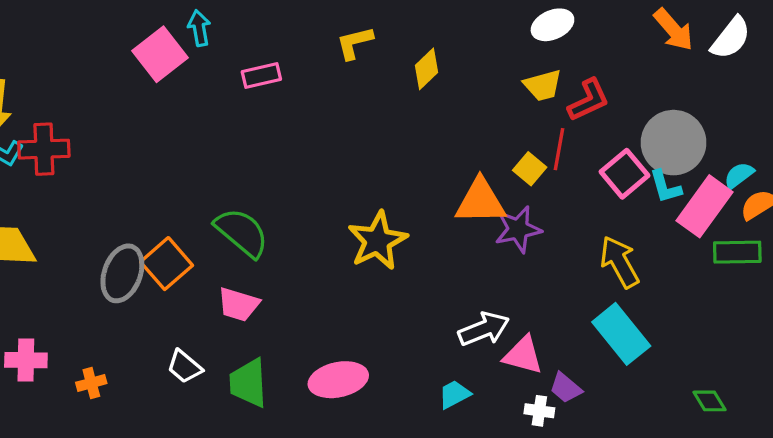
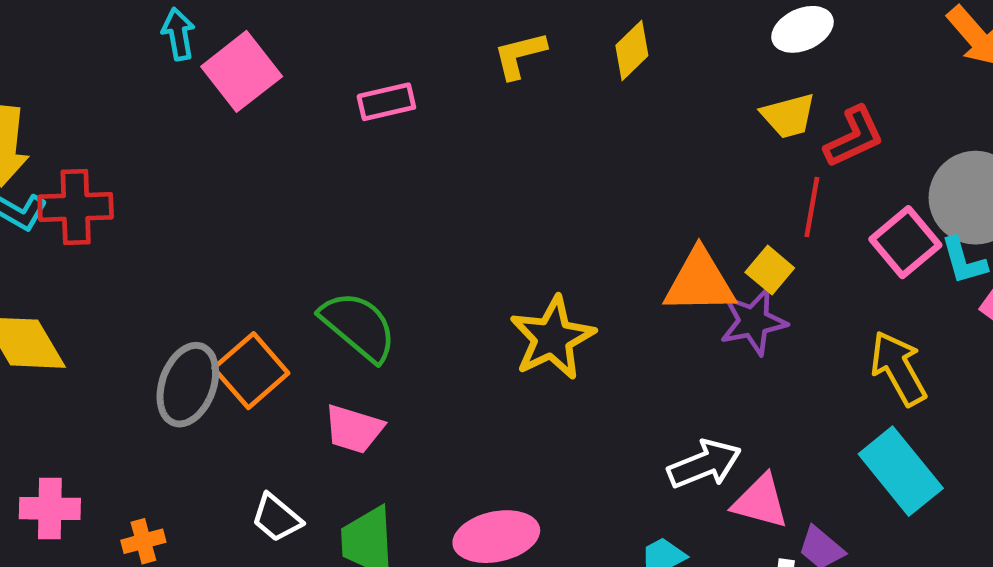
cyan arrow: (199, 28) -> (178, 34), moved
yellow diamond: (427, 69) -> (632, 50), moved
yellow square: (530, 169) -> (770, 270), moved

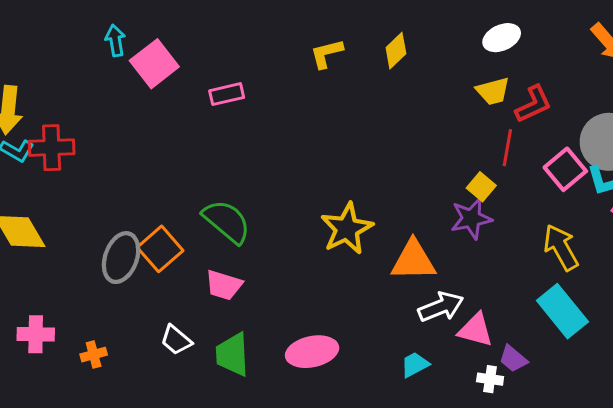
pink rectangle: (386, 102) -> (227, 94), moved
orange triangle: (700, 282) -> (413, 260), moved

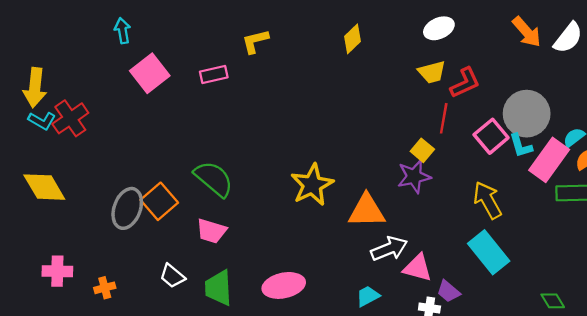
yellow L-shape: (327, 54) -> (255, 41), moved
pink square: (154, 64) -> (150, 73), moved
red cross: (52, 148) -> (70, 118), turned -33

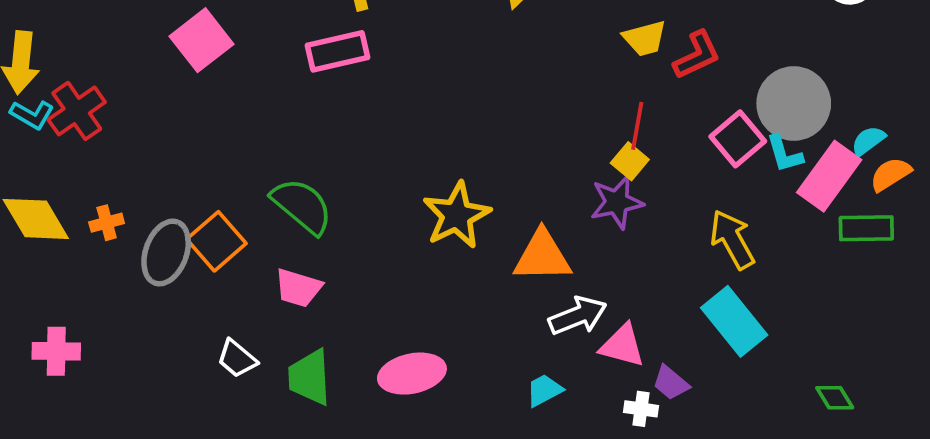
pink rectangle: (214, 75) -> (337, 51), moved, size x1.4
red line: (444, 118) -> (637, 126), moved
orange cross: (105, 288) -> (107, 223), moved

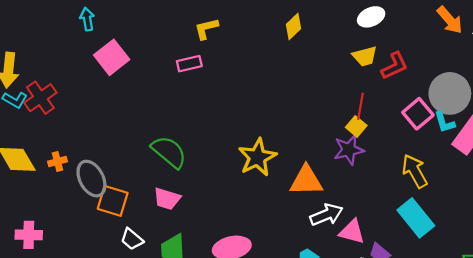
pink rectangle: (337, 51) -> (189, 64), size x0.7
orange square: (216, 241) -> (113, 201), moved, turned -32
gray ellipse: (166, 252) -> (91, 179), turned -48

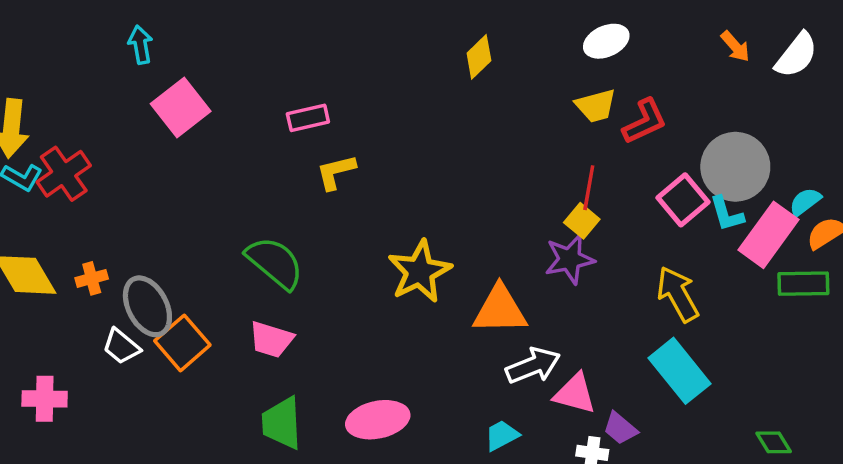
orange arrow: (450, 20) -> (735, 46), size x0.7
yellow L-shape: (206, 29) -> (336, 172), moved
orange square: (113, 201) -> (182, 343), turned 32
white trapezoid: (132, 239) -> (121, 346), moved

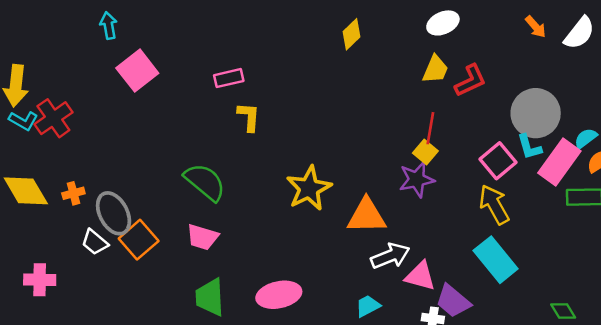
yellow trapezoid: (596, 106) -> (435, 69), turned -52
yellow L-shape: (336, 172) -> (249, 117), turned 108
pink square: (683, 200) -> (498, 161), moved
purple trapezoid: (620, 428) -> (453, 301), size x1.4

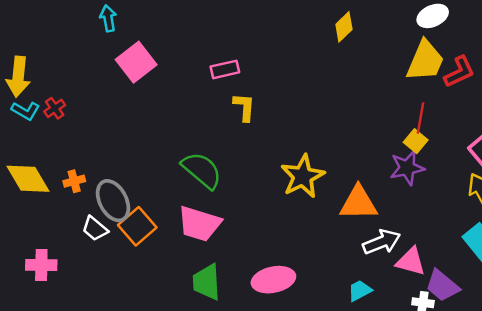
yellow trapezoid: (435, 69) -> (425, 61), size x1.5
red cross: (53, 118) -> (55, 108), size x0.6
pink trapezoid: (202, 237) -> (199, 224), size x1.4

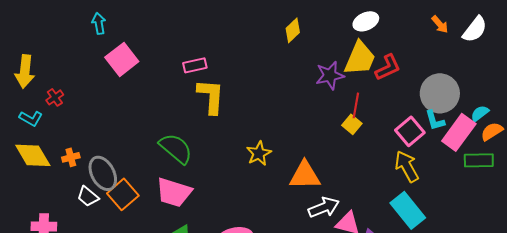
yellow L-shape: (244, 107) -> (211, 96), size x1.5
cyan L-shape: (26, 111) -> (31, 118), moved
purple star: (407, 168) -> (330, 75), moved
yellow star: (303, 176) -> (259, 153), size x0.7

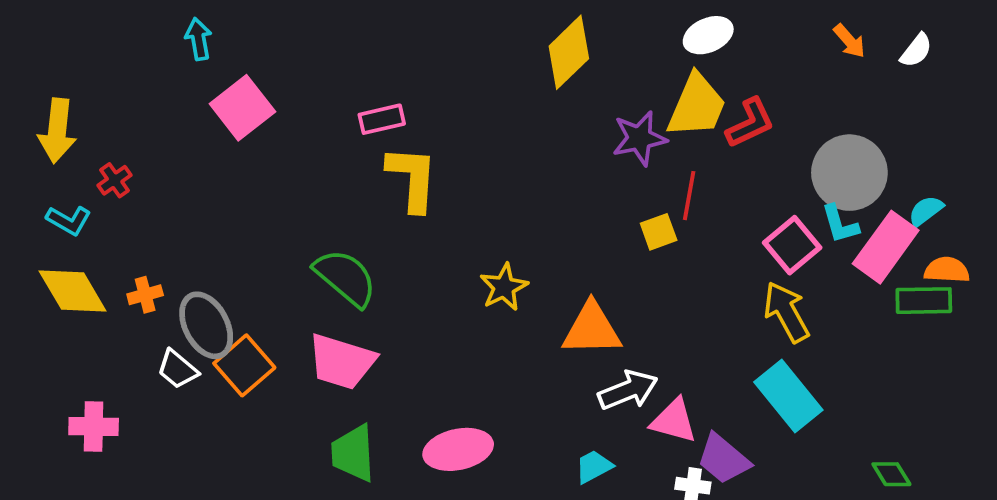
white semicircle: (475, 29) -> (916, 50), size x0.7
yellow diamond: (293, 30) -> (569, 52), size x1.5
yellow square: (352, 124) -> (659, 232), moved, turned 30
orange semicircle: (492, 131) -> (947, 270), moved, turned 35

